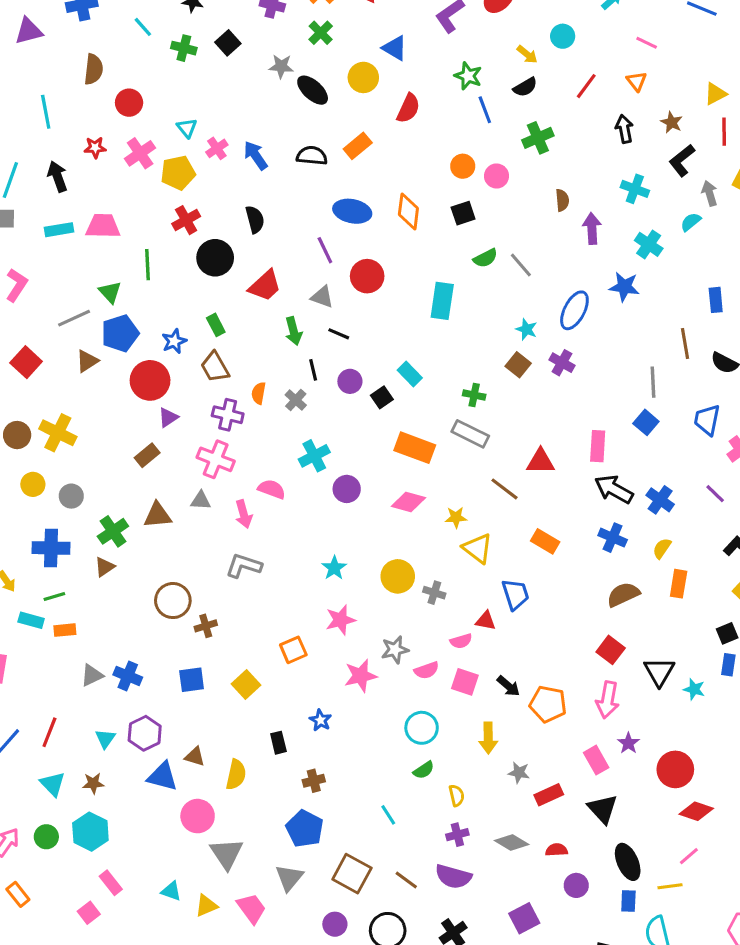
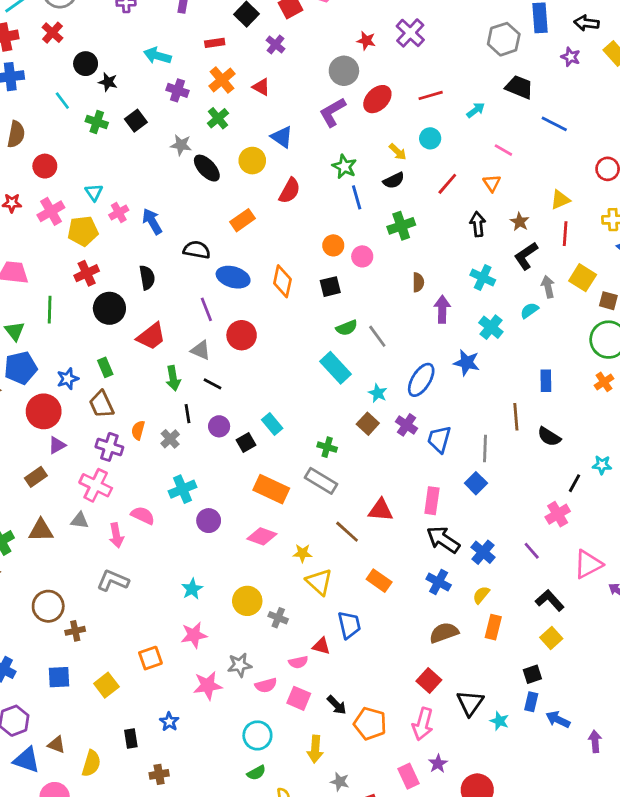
black semicircle: (312, 156) -> (197, 250), moved
cyan rectangle: (442, 301) -> (335, 368), moved, turned -56
blue trapezoid: (707, 420) -> (439, 439), moved

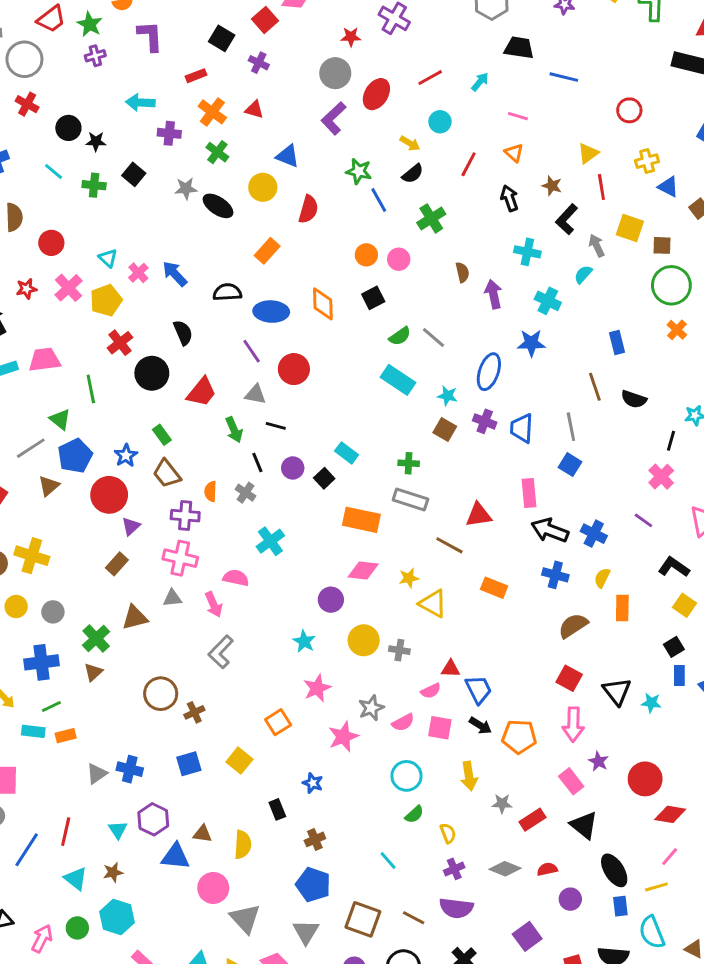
purple circle: (209, 521) -> (331, 600), moved
gray L-shape: (113, 581) -> (221, 652), turned -56
blue trapezoid: (349, 625) -> (479, 689), moved

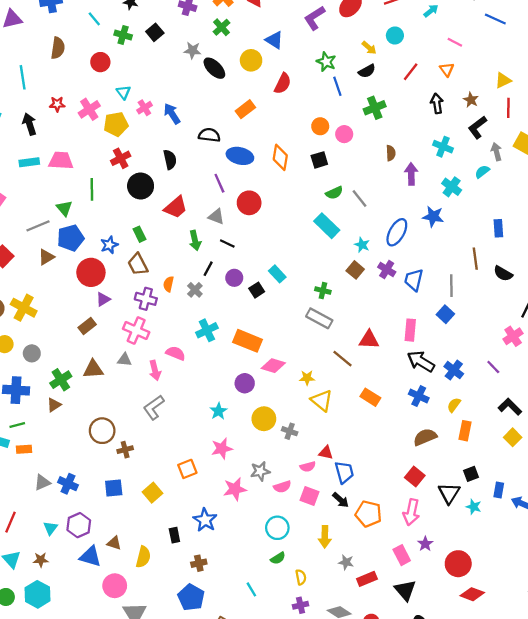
red circle: (51, 243) -> (100, 62), moved
black line: (257, 462) -> (208, 269), turned 40
orange rectangle: (361, 520) -> (248, 341), moved
black square: (674, 647) -> (471, 474), moved
blue star: (313, 783) -> (205, 520), size x1.5

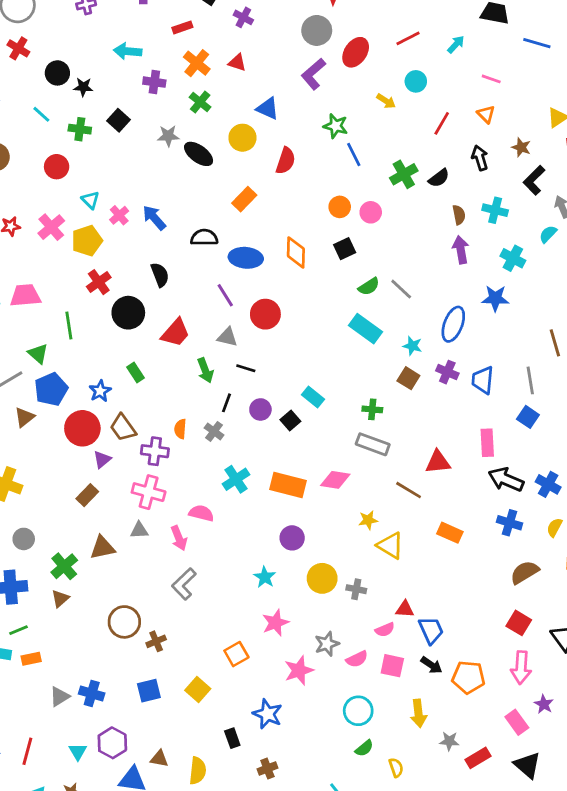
black semicircle: (367, 71) -> (439, 178), moved
brown semicircle: (391, 153) -> (459, 215), moved
brown trapezoid: (138, 264) -> (123, 428), moved
pink diamond: (273, 366) -> (335, 480), moved

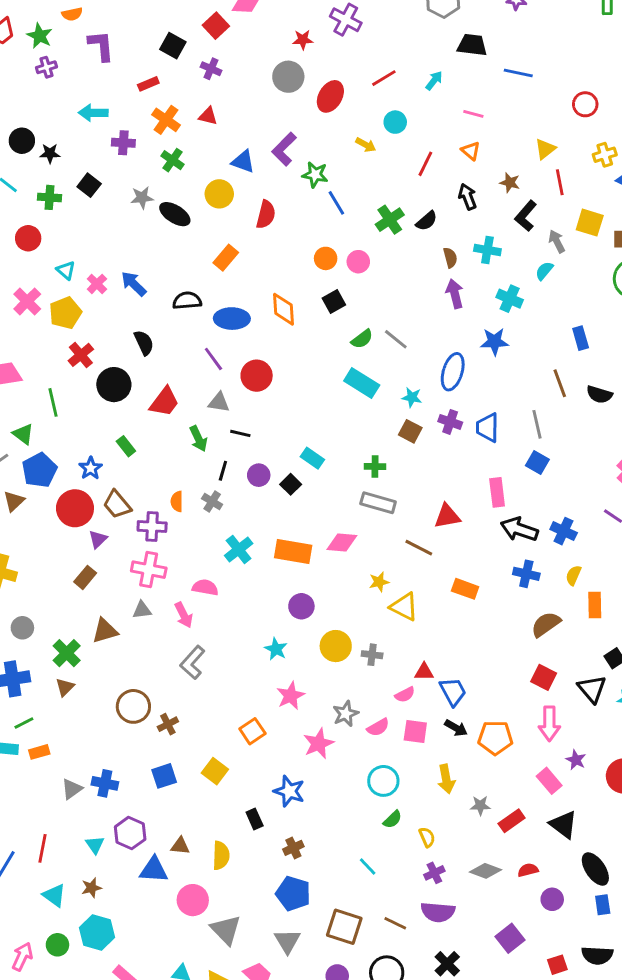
purple L-shape: (313, 74) -> (284, 149), moved

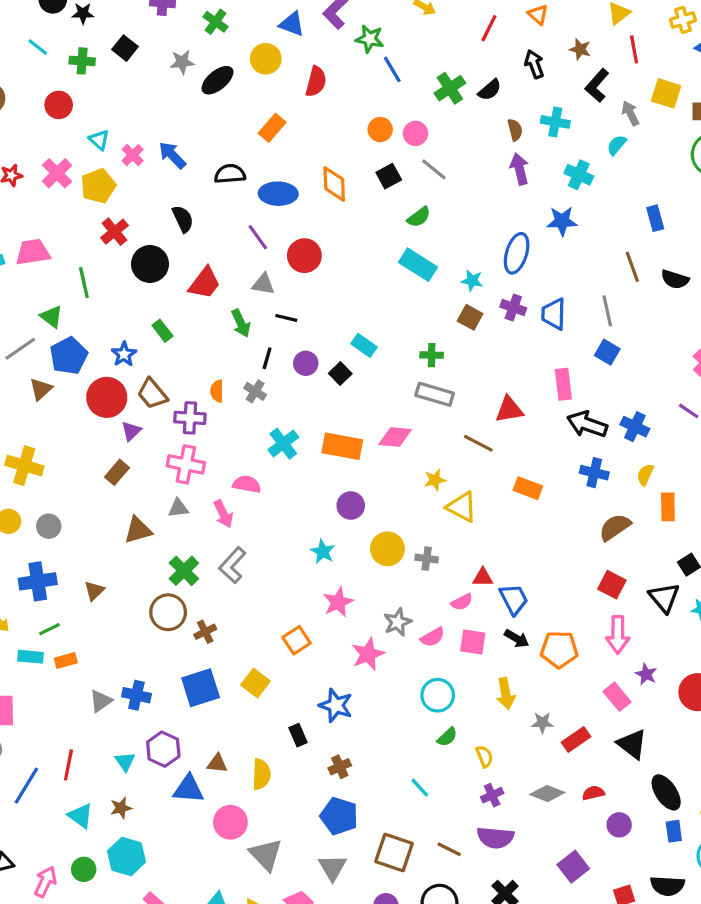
black ellipse: (175, 214) -> (217, 80), turned -72
gray line: (396, 339) -> (434, 169), moved
green cross: (67, 653) -> (184, 571), moved
blue square: (164, 776) -> (201, 688), size x1.4

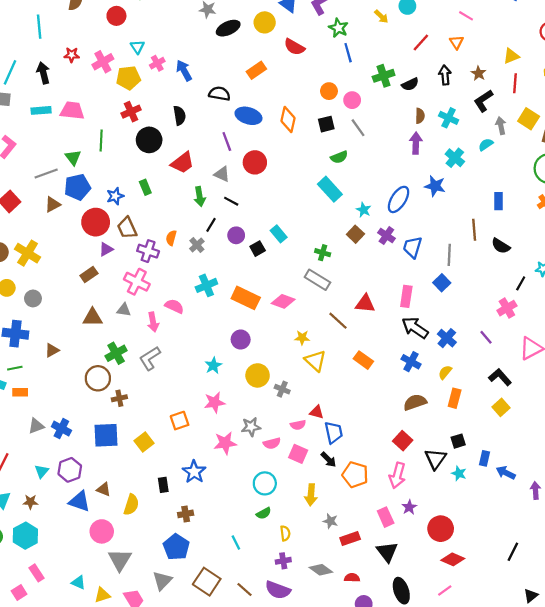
red semicircle: (316, 81) -> (294, 47), turned 90

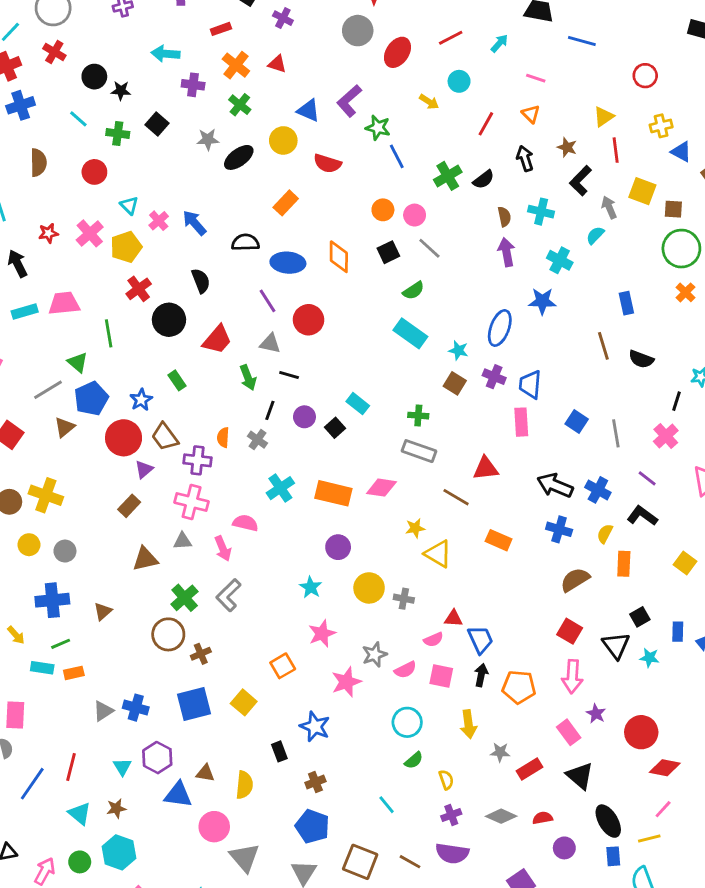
gray line: (449, 255) -> (616, 433), moved
pink rectangle: (406, 296) -> (521, 422), moved
black L-shape: (500, 377) -> (642, 516), moved
black arrow: (328, 460) -> (481, 675), turned -112

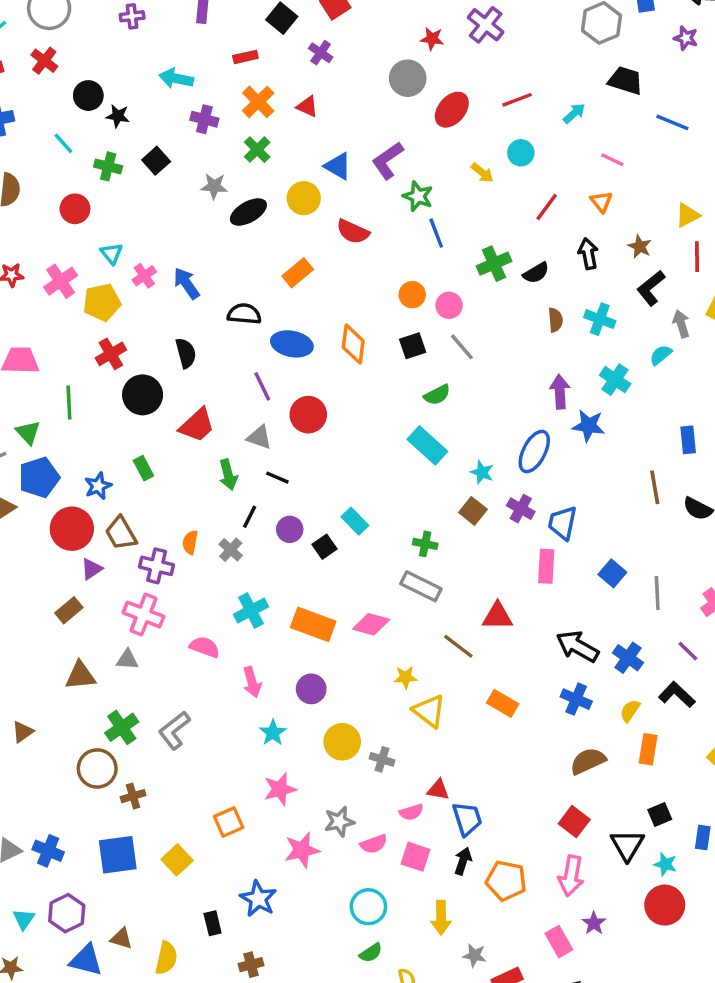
purple arrow: (507, 252) -> (560, 392), moved
pink arrow: (223, 548) -> (252, 682), moved
red circle: (641, 732) -> (665, 905), moved

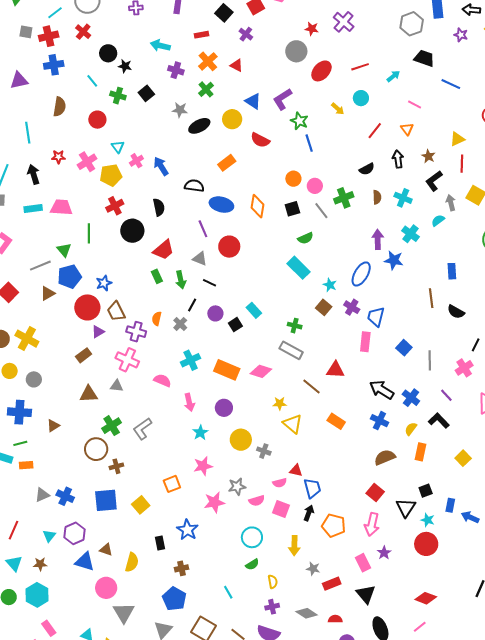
green cross: (494, 264) -> (344, 198), moved
green rectangle: (143, 468) -> (157, 276), moved

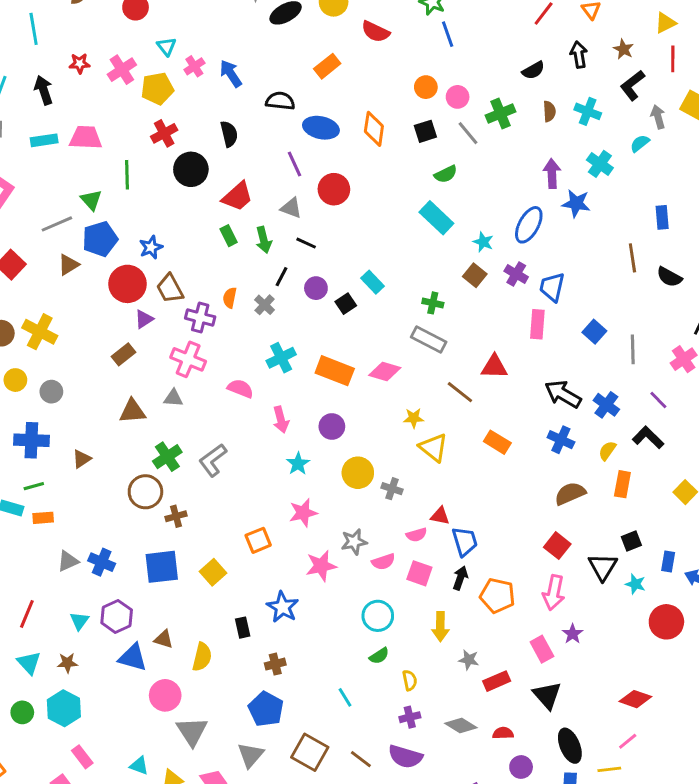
red circle: (426, 544) -> (666, 622), moved

